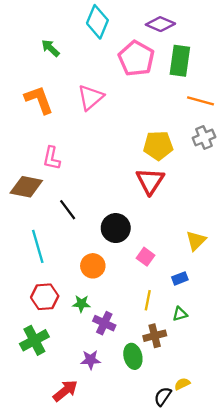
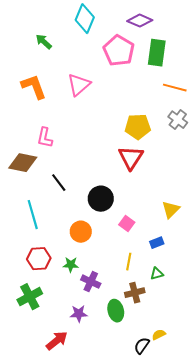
gray cross: (204, 138) -> (178, 120), turned -30

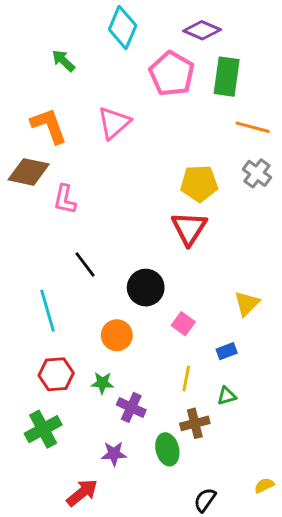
brown diamond: (23, 163) -> (29, 172), moved
yellow semicircle: (159, 335) -> (264, 485), moved

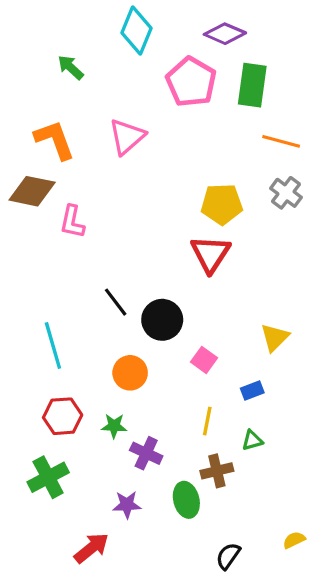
black line: (85, 264) -> (116, 302), moved

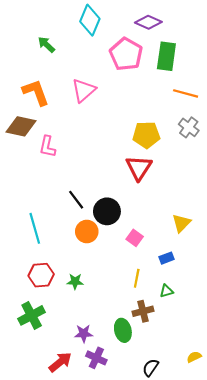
orange circle: (130, 373) -> (87, 232), moved
purple cross: (146, 453) -> (96, 358), moved

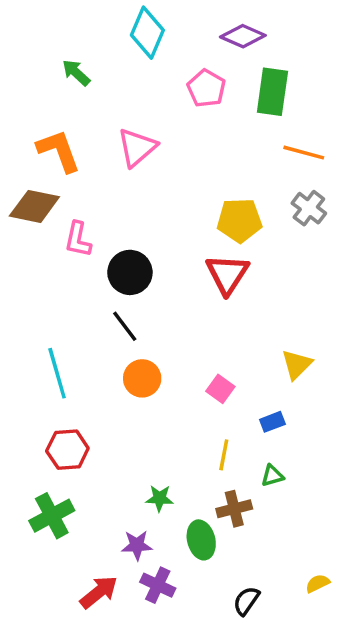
pink pentagon: (126, 54) -> (206, 88), size x0.7
black circle: (107, 211) -> (130, 272), moved
green star: (75, 281) -> (160, 498), moved

